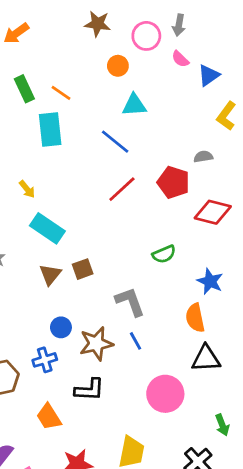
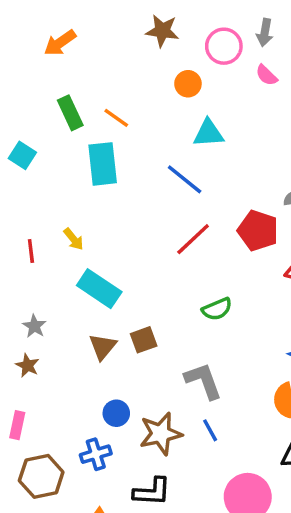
green semicircle: (164, 254) -> (217, 309), moved

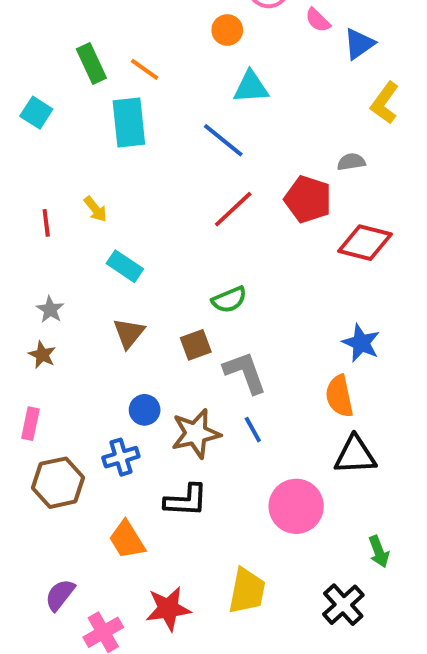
cyan rectangle: (99, 289) -> (125, 266), size x0.7
green semicircle: (217, 309) -> (229, 300), moved
brown square: (144, 340) -> (196, 345), moved

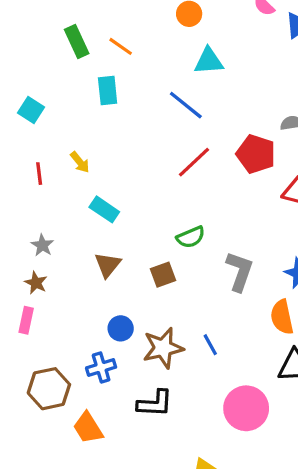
cyan square: (36, 113) -> (31, 110), moved
cyan rectangle: (129, 123) -> (108, 90), size x0.7
gray L-shape: (245, 372) -> (240, 271), moved, turned 39
pink rectangle: (30, 424) -> (26, 320), moved
orange trapezoid: (127, 540) -> (88, 428), moved

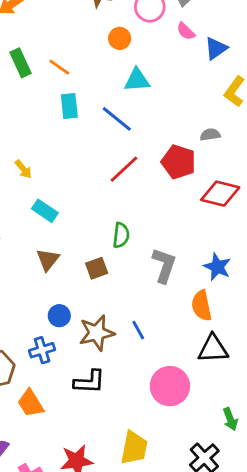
cyan rectangle: (108, 90) -> (69, 106), moved
green semicircle: (191, 237) -> (121, 235), turned -60

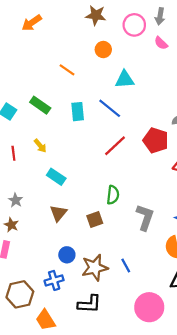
orange circle: (120, 38) -> (103, 50), moved
green rectangle: (20, 63) -> (40, 105), moved, turned -30
cyan rectangle: (69, 106) -> (78, 112), moved

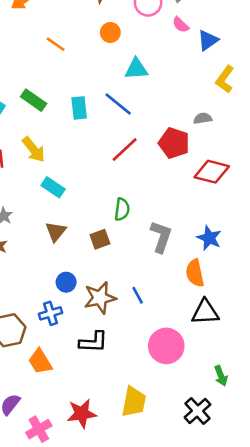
orange line: (67, 70) -> (56, 44), moved
yellow arrow: (40, 146) -> (34, 150), size x1.5

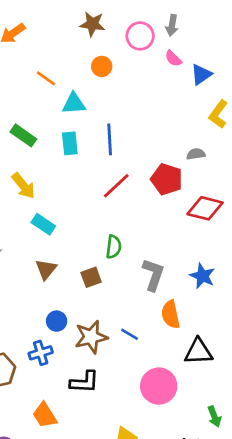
cyan triangle: (136, 69) -> (74, 104), moved
blue line: (118, 104) -> (110, 139), turned 48
orange semicircle: (195, 273) -> (171, 314), moved
blue line: (138, 295) -> (130, 334), turned -30
orange trapezoid: (40, 362) -> (45, 415), moved

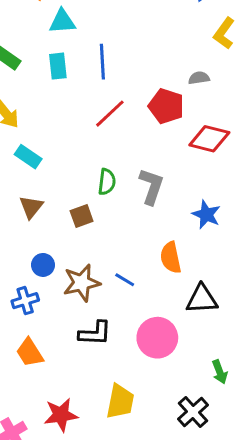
gray L-shape: (153, 275) -> (151, 186), moved
black L-shape: (84, 382) -> (95, 333), moved
orange trapezoid: (45, 415) -> (30, 353), moved

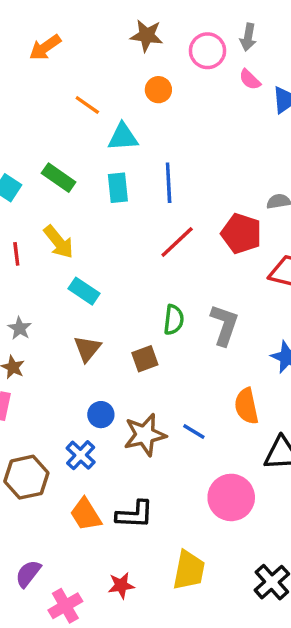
blue cross: (25, 301) -> (81, 455), turned -30
black L-shape: (95, 333) -> (135, 514), moved
red star: (61, 415) -> (121, 585), size x0.7

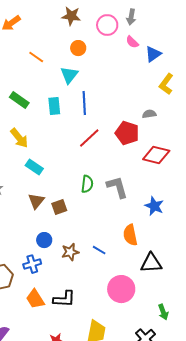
cyan triangle: (123, 137) -> (69, 75), moved, turned -48
gray L-shape: (224, 325) -> (117, 187), turned -35
brown square: (145, 359) -> (59, 207), moved
brown star: (145, 435) -> (70, 252), size x0.7
blue cross: (81, 455) -> (32, 264), turned 30

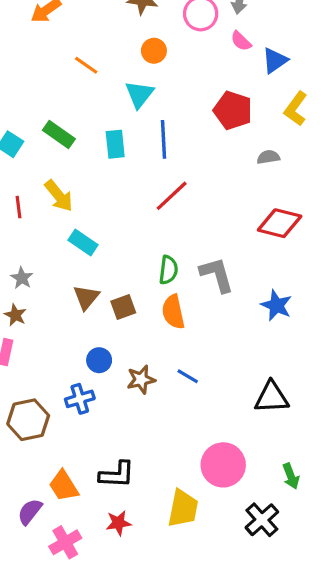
red pentagon: (127, 133) -> (233, 110), moved
orange semicircle: (130, 235) -> (173, 312), moved
pink circle: (121, 289) -> (223, 465), moved
orange trapezoid: (35, 299) -> (64, 486), moved
black L-shape: (64, 299) -> (117, 475), moved

